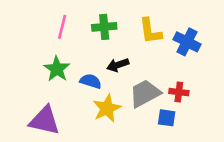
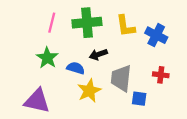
green cross: (104, 27) -> (87, 23), size x1.4
red cross: (179, 92) -> (161, 75), moved
gray trapezoid: (145, 93) -> (121, 78), turned -56

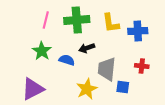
blue cross: (156, 35) -> (138, 31), turned -30
yellow star: (89, 91) -> (87, 89), moved
purple triangle: (37, 101) -> (33, 89), turned -40

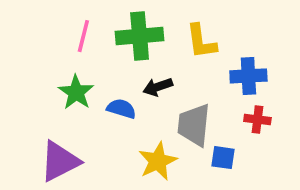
blue cross: (138, 31) -> (248, 76), moved

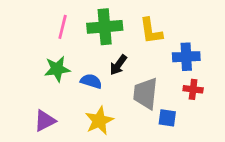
black arrow: (158, 87) -> (118, 65), turned -35
green star: (76, 92) -> (57, 69), turned 30
purple triangle: (60, 161) -> (45, 121), size x0.7
yellow star: (158, 161) -> (99, 121), moved

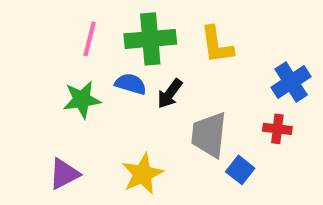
blue cross: (186, 57) -> (291, 82), moved, turned -30
blue semicircle: (91, 81) -> (131, 84), moved
blue square: (167, 118) -> (240, 170), turned 30

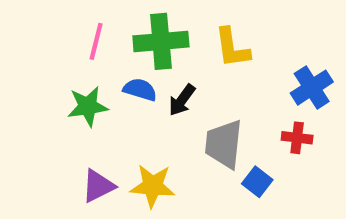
purple triangle: (64, 174) -> (98, 186), moved
yellow star: (142, 174) -> (153, 186), turned 30

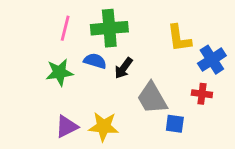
yellow L-shape: (232, 48) -> (179, 38), moved
gray trapezoid: (224, 144) -> (152, 98), turned -36
blue square: (257, 182) -> (175, 124), turned -30

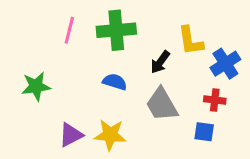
blue semicircle: (95, 61) -> (115, 82), moved
black arrow: (124, 68) -> (160, 62), moved
green star: (59, 72) -> (36, 86), moved
blue square: (175, 124) -> (204, 132), moved

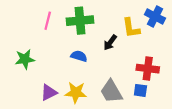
blue cross: (225, 64) -> (155, 16), moved, turned -30
red cross: (215, 100) -> (148, 69), size x1.5
gray trapezoid: (162, 105) -> (111, 91), moved

